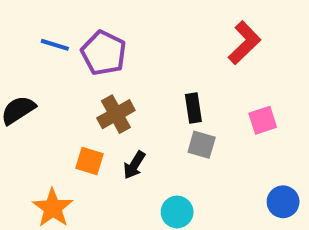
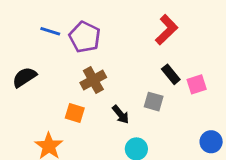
red L-shape: (244, 43) -> (167, 30), moved
black rectangle: (193, 108) -> (171, 74), moved, turned -30
black arrow: (134, 165) -> (121, 114), moved, turned -72

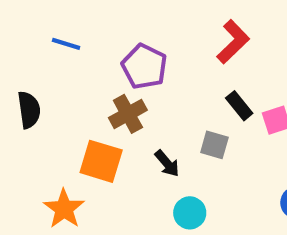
purple pentagon: (85, 37) -> (144, 67), moved
black semicircle: (24, 77) -> (29, 110), turned 115
orange square: (75, 113) -> (101, 161), size x1.5

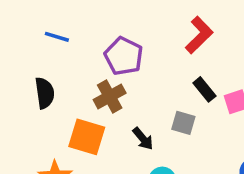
black semicircle: (29, 110) -> (45, 93), moved

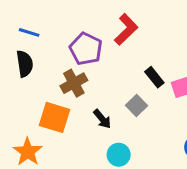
red L-shape: (199, 35) -> (126, 29), moved
black semicircle: (45, 93) -> (25, 64), moved
gray square: (183, 123) -> (137, 105), turned 30

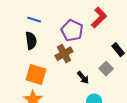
orange square: (54, 117) -> (36, 75), moved

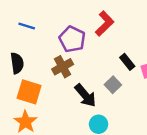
black semicircle: (31, 41) -> (17, 63), moved
black arrow: (83, 78) -> (85, 95), size x1.5

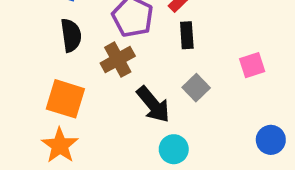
black rectangle: (127, 62) -> (187, 35), moved, turned 35
black semicircle: (17, 63) -> (71, 35), moved

